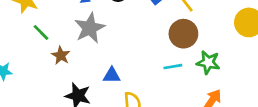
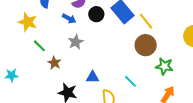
gray star: (90, 28) -> (76, 42), size x0.7
cyan line: (173, 67) -> (130, 81), moved, turned 56

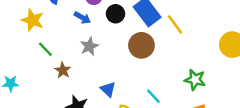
brown circle: (146, 45) -> (141, 45), moved
blue triangle: (93, 77) -> (108, 89), turned 40

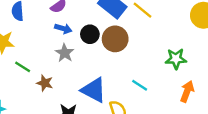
black circle: (115, 14) -> (90, 34), moved
blue arrow: (82, 18) -> (63, 29), moved
blue triangle: (108, 89) -> (94, 90), size x1.6

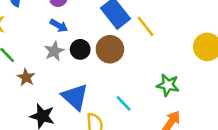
black circle: (90, 34) -> (80, 49), moved

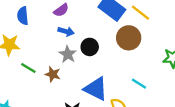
brown circle: (110, 49) -> (129, 38), moved
brown star: (26, 77) -> (53, 74), moved

